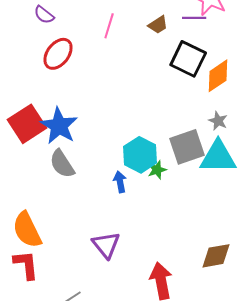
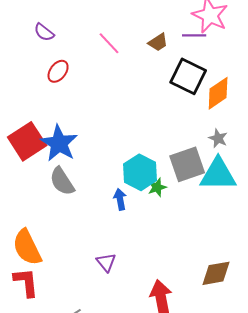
pink line: (109, 26) -> (109, 43), turned -60
red ellipse: (58, 54) -> (58, 71), size x0.7
purple triangle: (106, 245) -> (106, 262), size x0.7

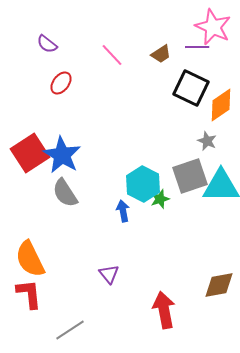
gray star: (218, 138) -> (207, 141), moved

